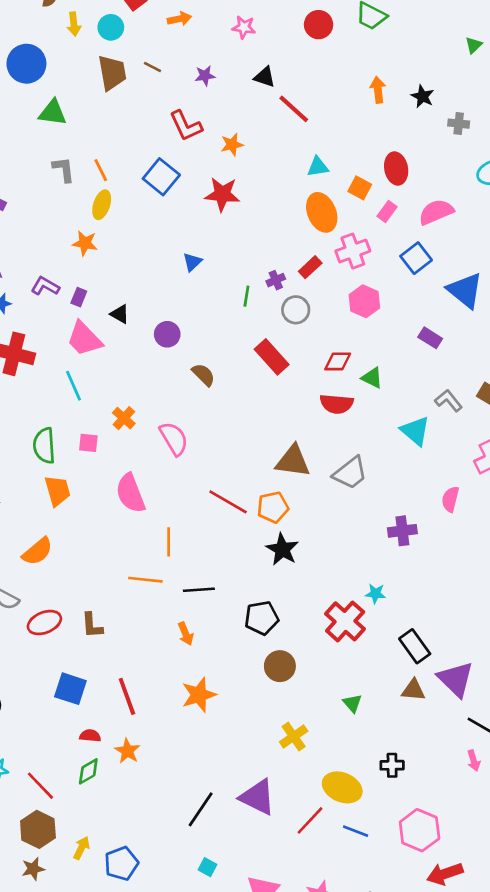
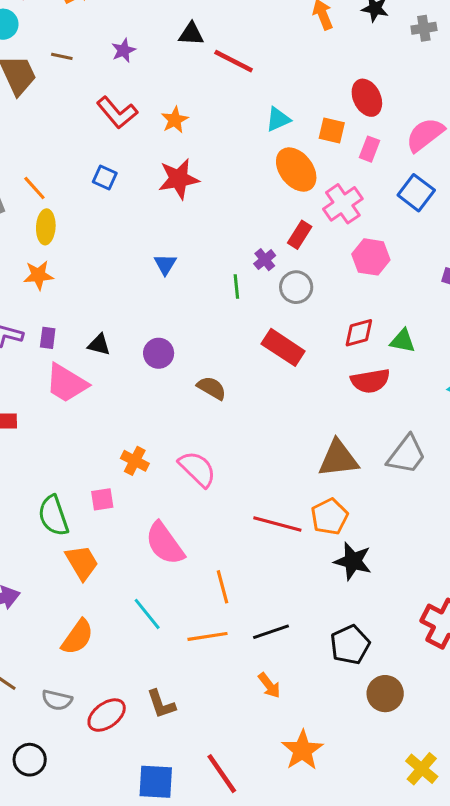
blue square: (161, 177) -> (105, 177), size x0.6
cyan line: (74, 386) -> (147, 614), moved

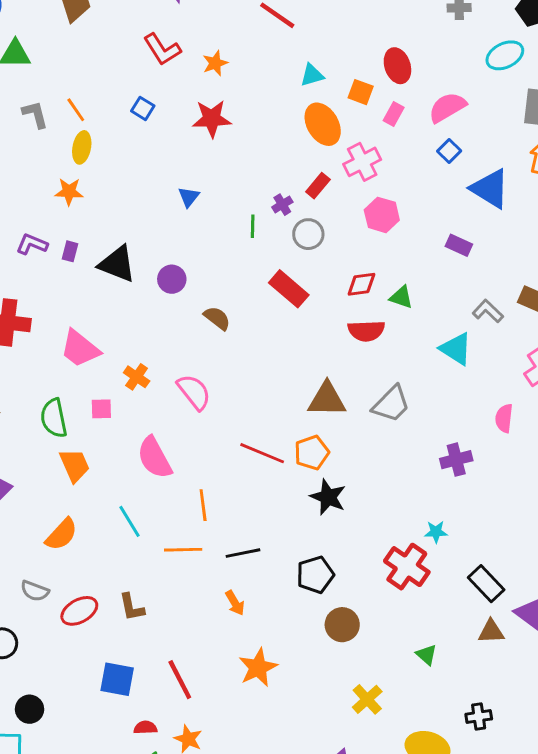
blue square: (416, 193) -> (449, 151), moved, size x0.7
black triangle: (99, 345) -> (117, 264), size x1.8
pink trapezoid: (67, 383) -> (80, 349), moved

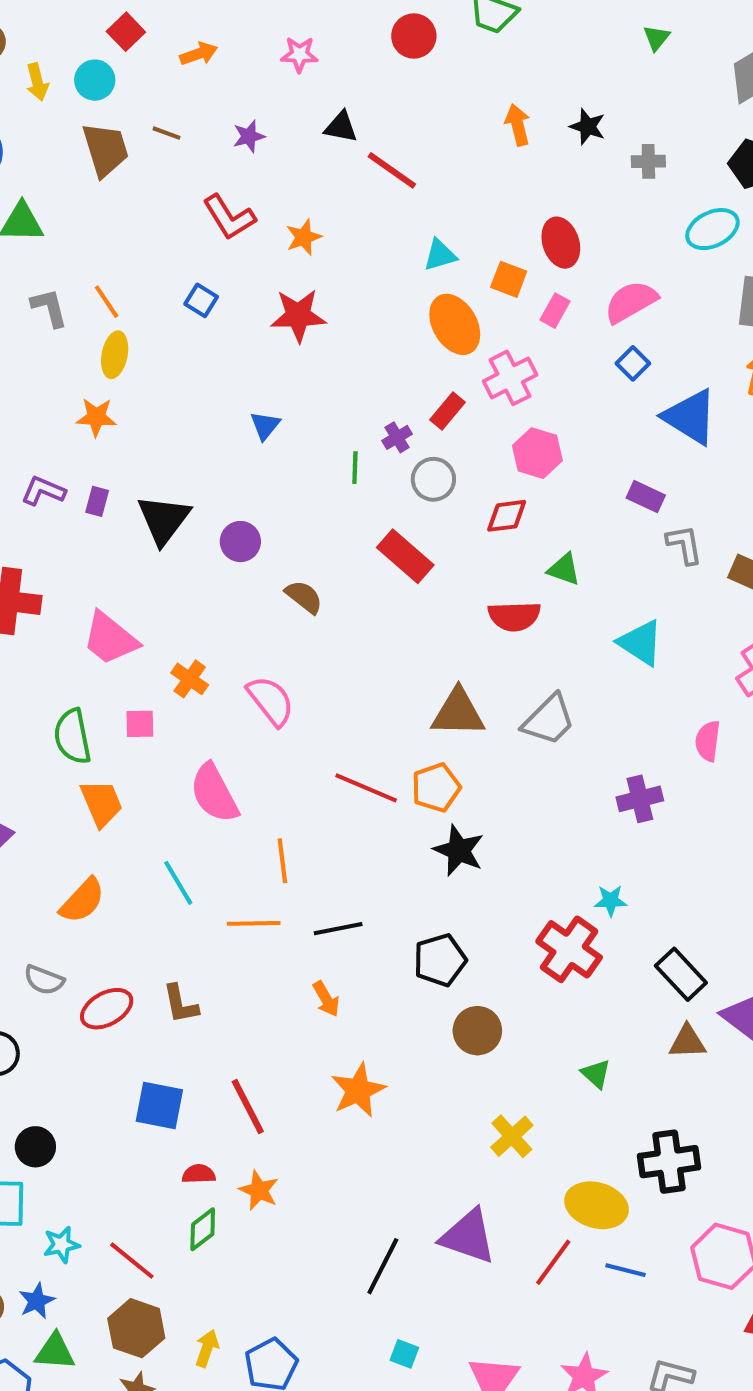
black triangle: (117, 264) -> (164, 520), turned 45
red diamond: (361, 284) -> (507, 516), moved
gray L-shape: (488, 311) -> (684, 545), moved, turned 36
black cross: (479, 717) -> (669, 1162), size x1.6

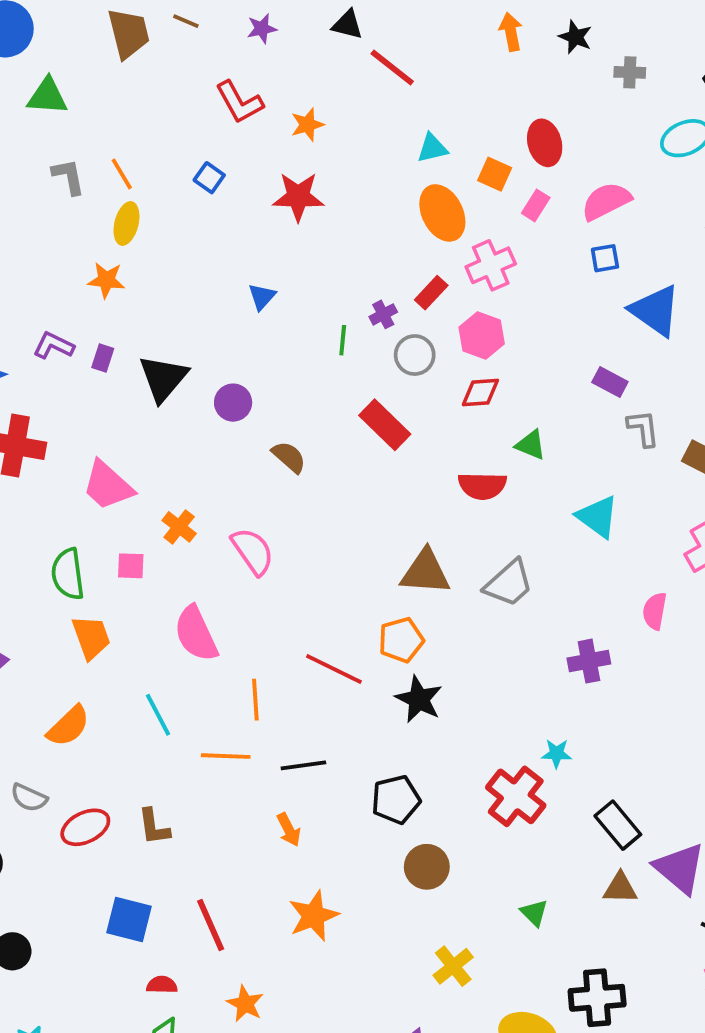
blue square: (633, 363) -> (605, 258), turned 32
pink hexagon: (537, 453) -> (482, 335), moved
red line: (366, 788) -> (334, 669), moved
orange star: (259, 1190) -> (245, 1004), moved

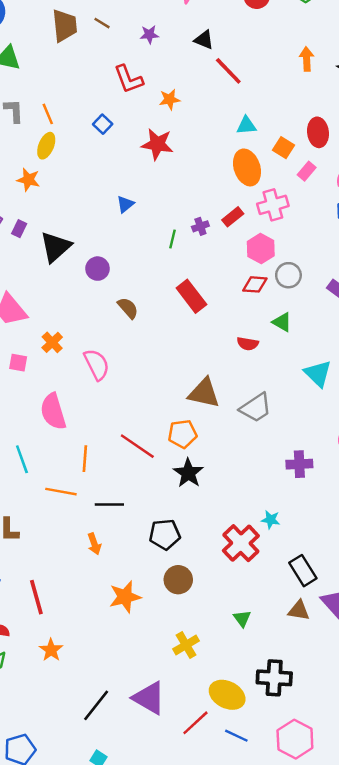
gray circle: (415, 355) -> (288, 275), moved
red semicircle: (482, 486) -> (248, 344), size x0.7
orange star: (314, 916) -> (125, 597), moved

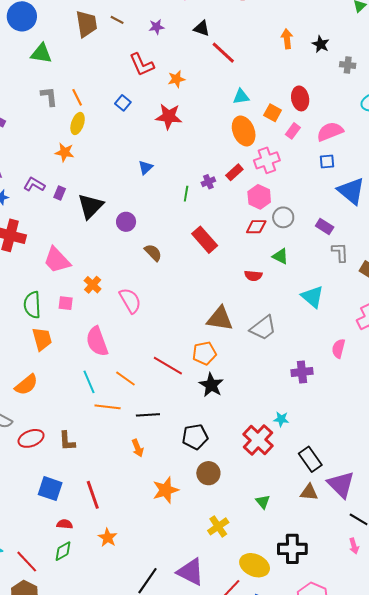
cyan line: (22, 459) -> (89, 382), moved
orange line: (85, 459) -> (125, 378), turned -55

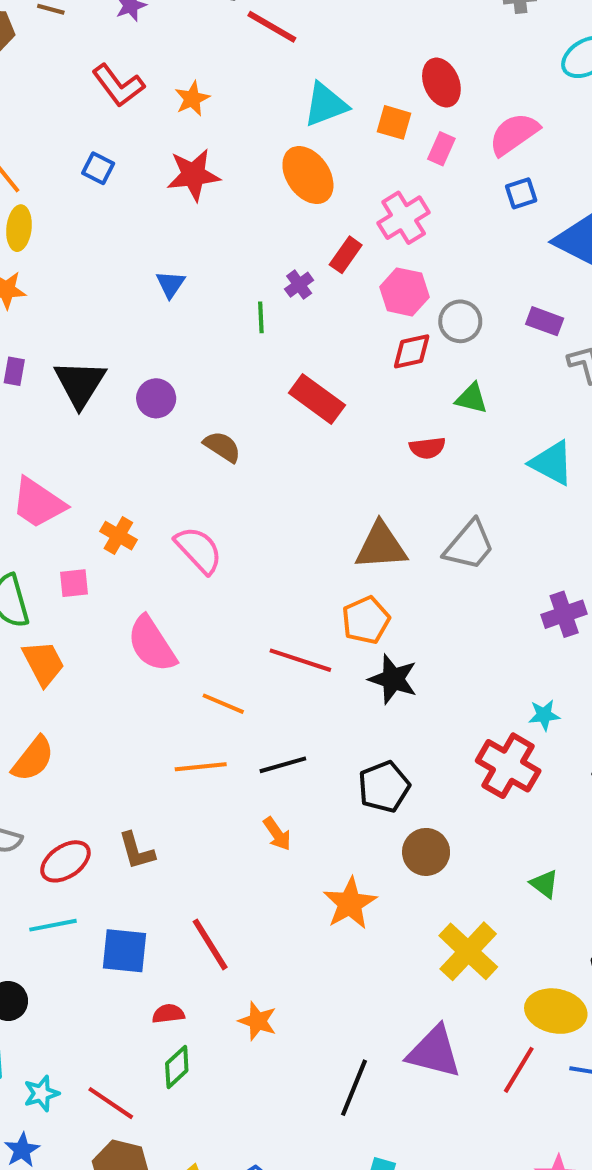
cyan triangle: (241, 97) -> (326, 105), size x1.4
orange ellipse: (244, 131) -> (308, 175), moved
cyan line: (89, 382) -> (53, 925), moved, turned -65
yellow cross: (218, 526) -> (468, 951), size x1.4

